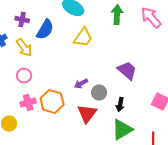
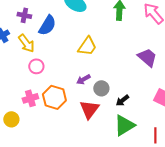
yellow trapezoid: (83, 38) -> (87, 46), moved
purple trapezoid: (127, 71) -> (147, 57), moved
pink circle: (24, 76) -> (36, 66), moved
black arrow: (120, 105) -> (122, 100), turned 40

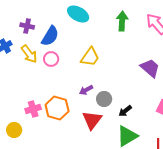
pink circle: (36, 66) -> (51, 59), moved

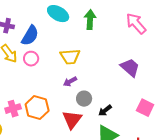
green arrow: (122, 21) -> (90, 20), moved
yellow trapezoid: (90, 57) -> (70, 57), turned 50
purple arrow: (86, 90) -> (70, 82), moved

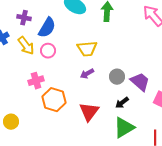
purple trapezoid: (130, 68) -> (140, 82), moved
gray circle: (84, 99) -> (117, 77), moved
pink cross: (13, 109) -> (36, 81), moved

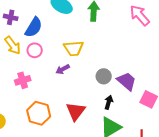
purple arrow: (87, 74) -> (63, 69), moved
orange hexagon: (54, 100) -> (39, 113), moved
black arrow: (122, 103) -> (109, 102), turned 144

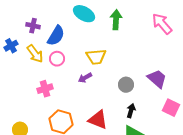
purple trapezoid: (127, 81) -> (157, 79), moved
red triangle: (76, 111) -> (98, 120), turned -45

